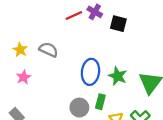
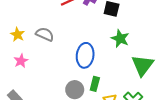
green star: (118, 76) -> (120, 38), moved

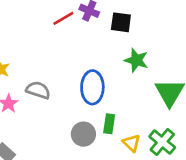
gray semicircle: (45, 34) -> (38, 90), moved

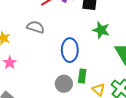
gray semicircle: (38, 90) -> (36, 27), moved

